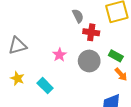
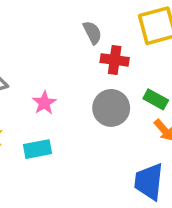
pink star: (59, 55) -> (44, 103), moved
cyan rectangle: (45, 86) -> (38, 149), turned -56

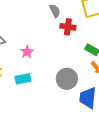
gray circle: (111, 108) -> (67, 79), moved

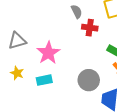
pink star: (27, 52) -> (48, 53), size x1.6

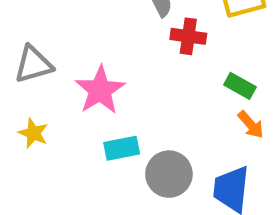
cyan rectangle: (44, 80) -> (122, 148), moved
gray circle: (89, 80) -> (169, 174), moved

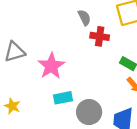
yellow star: (33, 133) -> (12, 106), moved

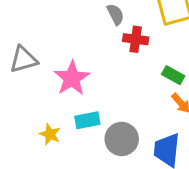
yellow star: (12, 106) -> (50, 134), moved

